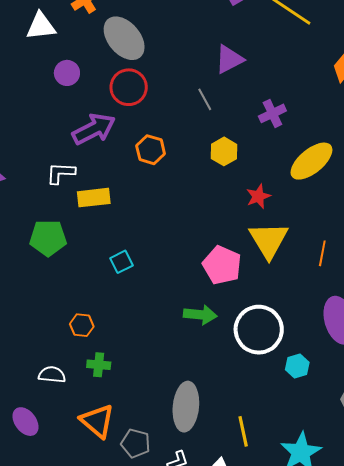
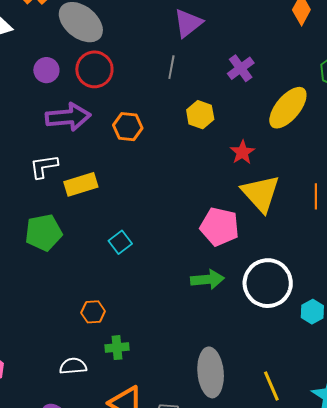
purple circle: (67, 73) -> (46, 70), moved
gray line: (205, 99) -> (171, 67), turned 50
purple arrow: (94, 129) -> (68, 117), turned 33

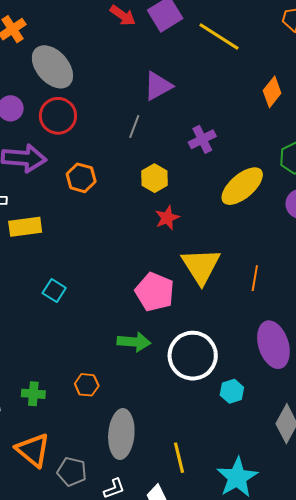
red star: (242, 152) -> (167, 218), moved
cyan square: (120, 242) -> (54, 290), turned -30
orange hexagon: (93, 312) -> (87, 385), moved

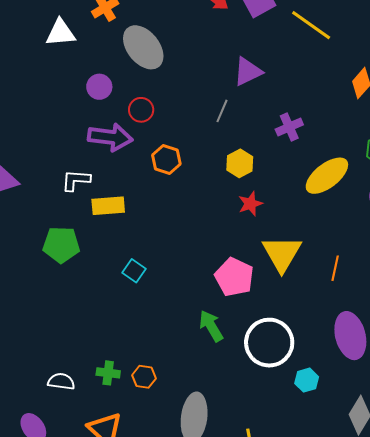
red circle: (58, 116) -> (141, 110), moved, size x0.7
green arrow: (134, 342) -> (211, 326), turned -128
orange hexagon: (87, 385) -> (144, 377), moved

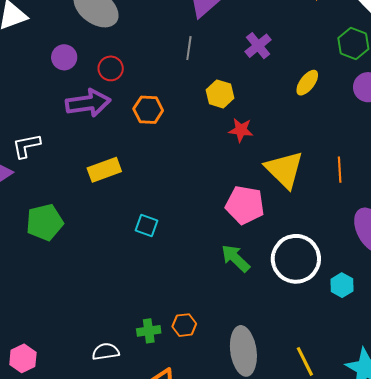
yellow ellipse: (327, 176) -> (307, 83), size x0.6
white L-shape: (76, 180) -> (26, 146), moved
red star: (250, 204) -> (241, 130), turned -30
green pentagon: (61, 245) -> (45, 222), moved

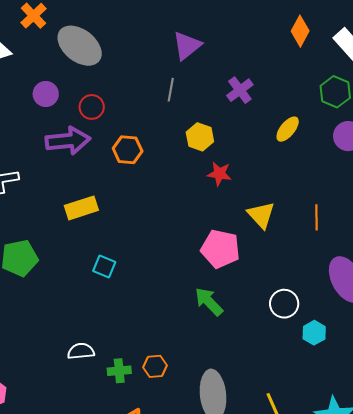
yellow triangle: (284, 170) -> (261, 215), size x0.7
cyan square: (147, 226) -> (104, 267), moved
white circle: (296, 259) -> (284, 304), moved, size x0.6
white semicircle: (106, 352) -> (81, 351), moved

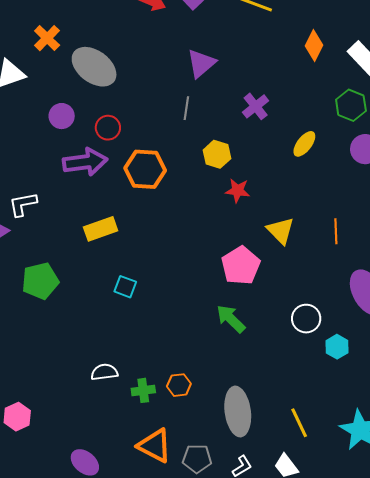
orange hexagon: (128, 150) -> (145, 169), size x1.4
pink pentagon: (220, 249) -> (241, 266), turned 30

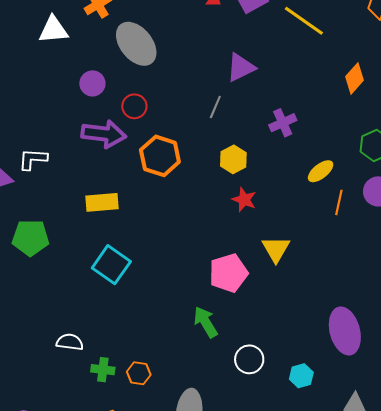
orange line: (336, 231) -> (339, 202), moved
cyan square: (125, 287) -> (111, 265), size x1.6
white circle: (306, 319) -> (249, 359), moved

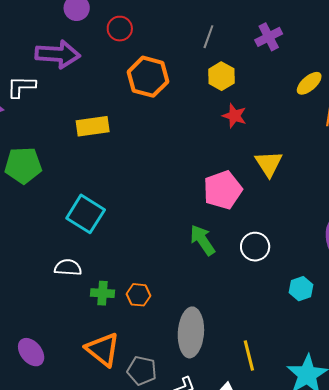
gray line: (215, 107) -> (208, 37), moved
purple arrow: (104, 134) -> (58, 54), moved
cyan square: (111, 265) -> (86, 214), moved
white circle: (249, 359) -> (255, 247), moved

